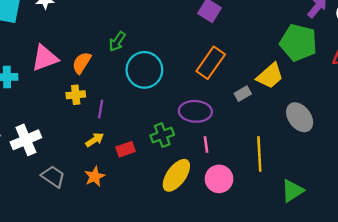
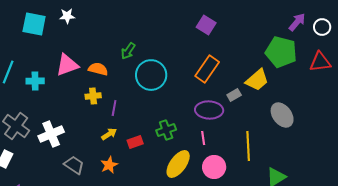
orange semicircle: (82, 63) -> (98, 69), turned 72
purple ellipse: (195, 111) -> (209, 110), moved

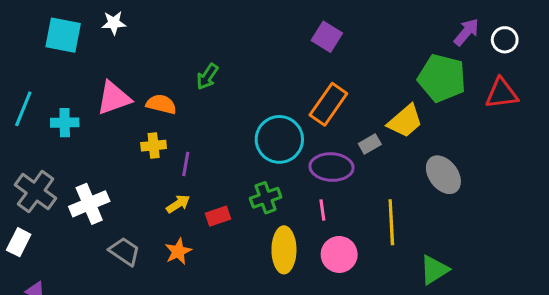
cyan circle: (151, 75) -> (279, 139), moved
yellow ellipse: (178, 164) -> (284, 250), turned -36

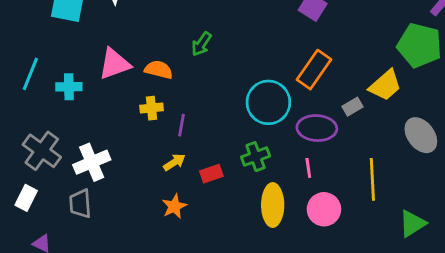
gray trapezoid: (124, 251) -> (80, 204), moved, turned -128

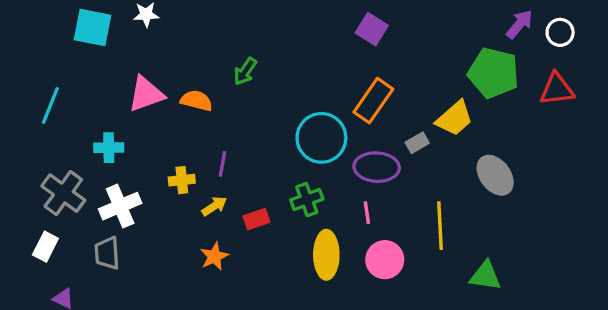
cyan cross: (69, 87) -> (109, 148), moved
yellow cross: (152, 108) -> (182, 180), moved
green triangle: (412, 224) -> (485, 276), turned 40

